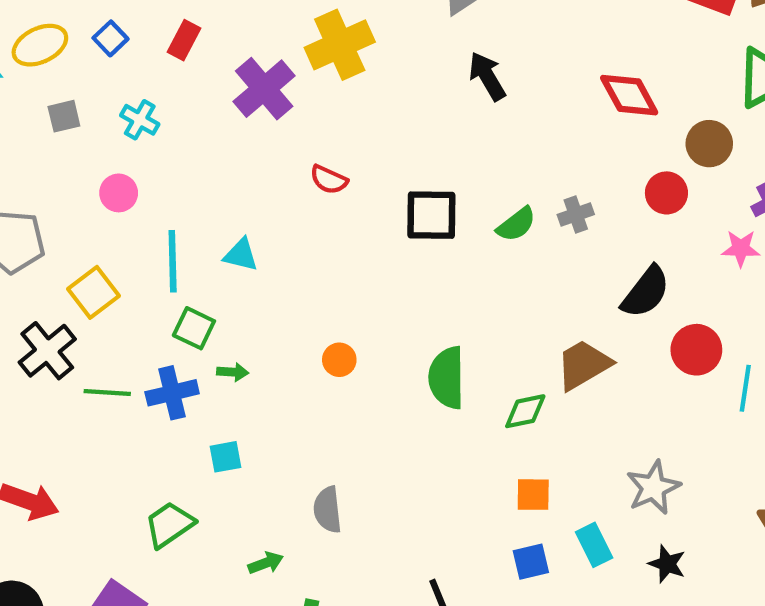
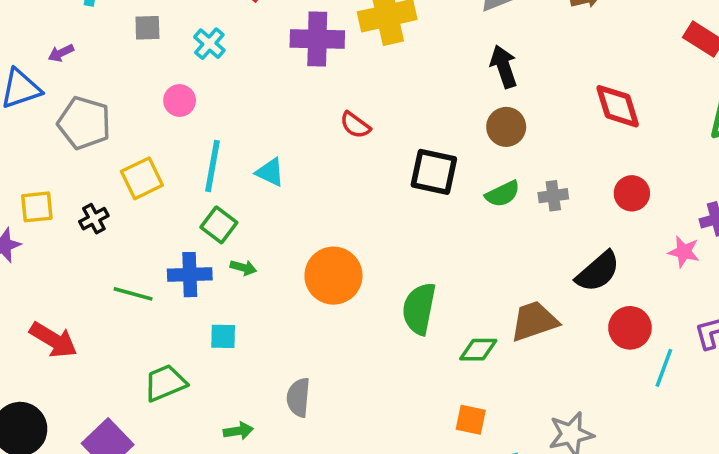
purple cross: (264, 89) -> (317, 39), turned 30
brown circle: (709, 144) -> (506, 127), moved
black cross: (47, 351) -> (94, 219), size x0.6
orange circle: (339, 360) -> (333, 276), size x2.0
green line: (107, 392) -> (133, 294), moved

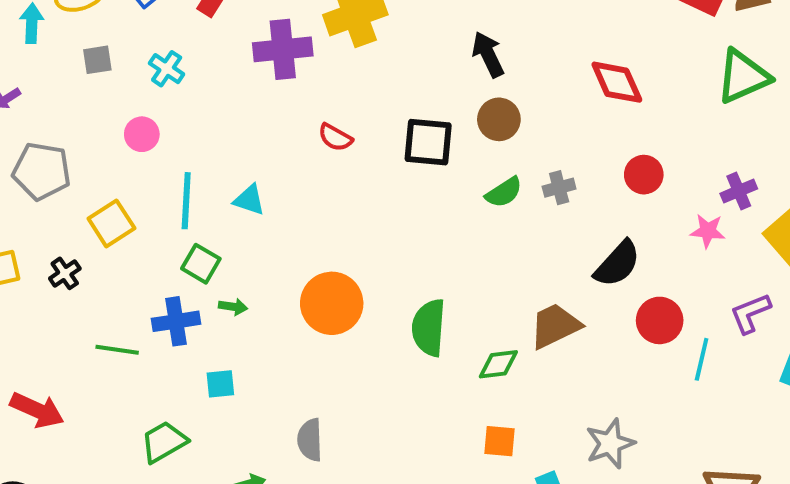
black square: (434, 172) -> (428, 142), moved

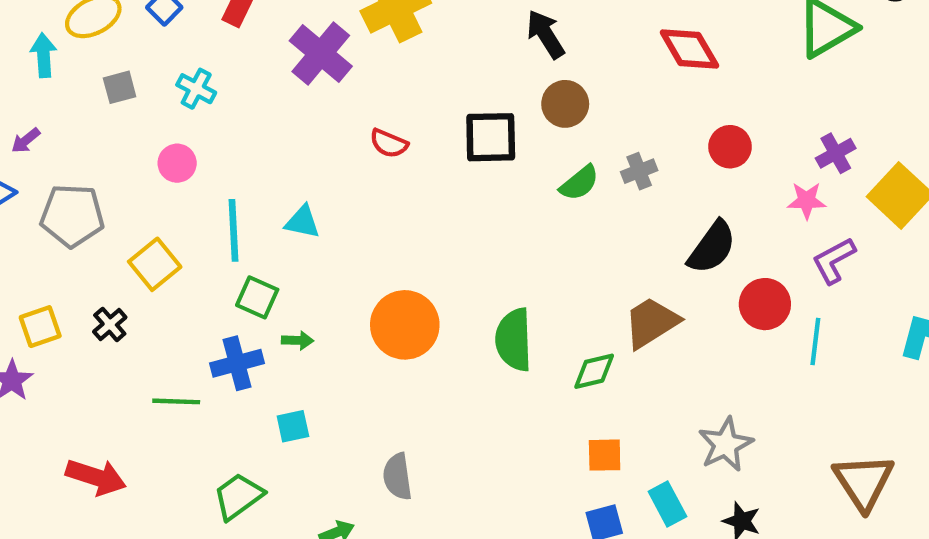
purple cross: (283, 49) -> (321, 53), turned -38
purple L-shape: (750, 313) -> (834, 261), moved

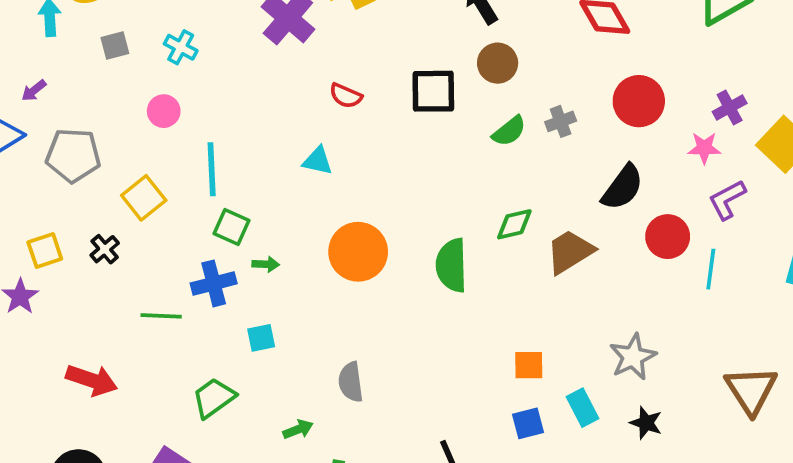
red circle: (730, 147) -> (639, 101), size x1.4
cyan triangle: (302, 222) -> (318, 161), moved
green diamond: (594, 371) -> (514, 224), moved

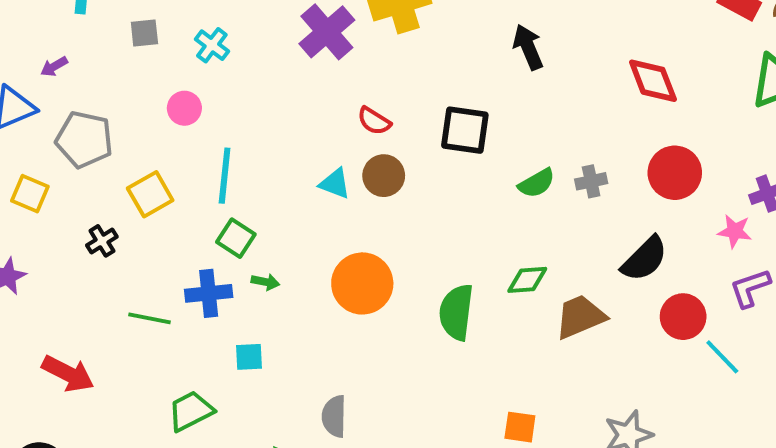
brown circle: (498, 63) -> (384, 176), moved
yellow square: (45, 250) -> (30, 194), moved, turned 33
cyan line: (711, 269) -> (722, 357), turned -60

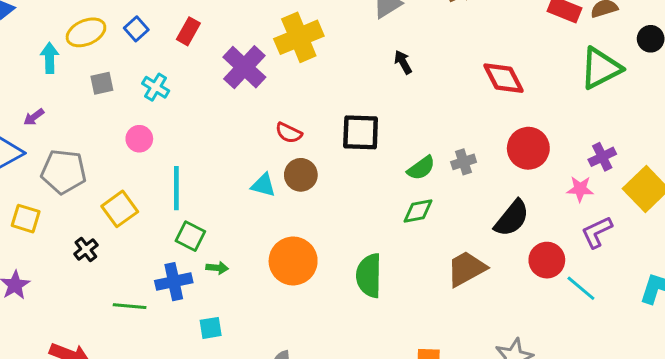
black arrow: (528, 47) -> (403, 62), size x0.7
green diamond: (527, 280) -> (418, 211), moved

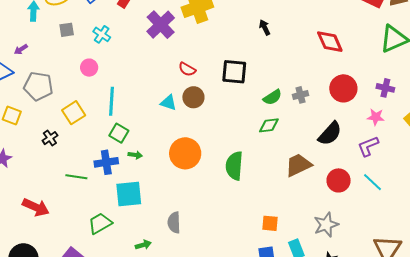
purple cross: (602, 157) -> (385, 88), moved, turned 36
purple L-shape: (597, 232) -> (368, 146), moved
red circle: (547, 260) -> (339, 180), moved
cyan square: (211, 328) -> (129, 194), size x1.8

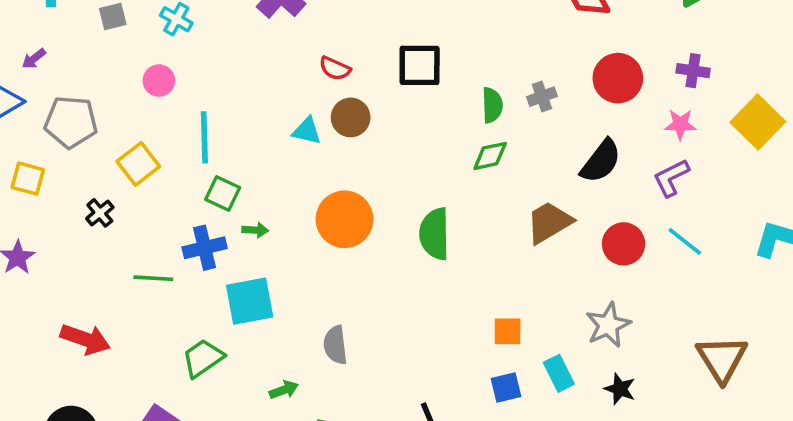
green semicircle: (272, 97) -> (492, 105), turned -54

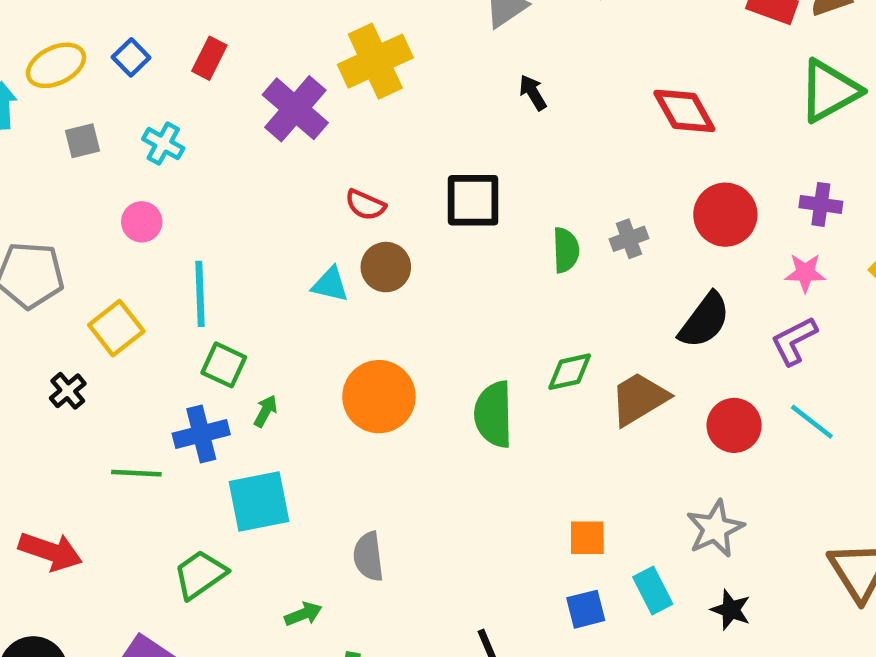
green diamond: (490, 156) -> (570, 372), moved
green arrow: (255, 230) -> (265, 411), turned -65

